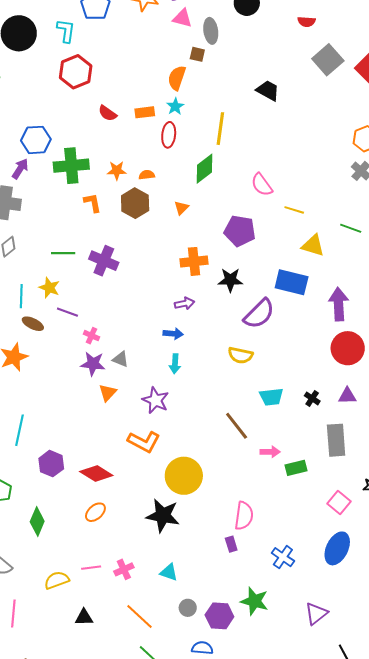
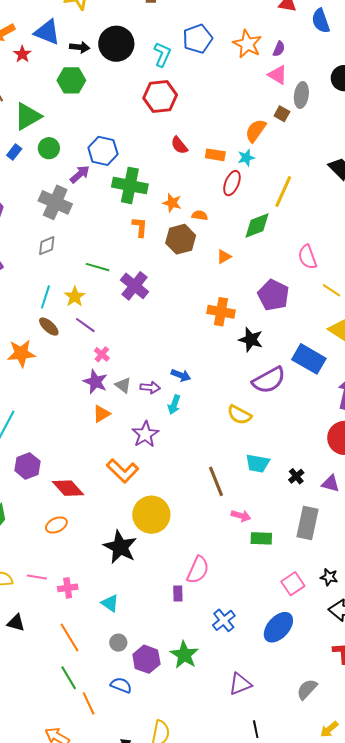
purple arrow: (185, 303) -> (150, 388), moved

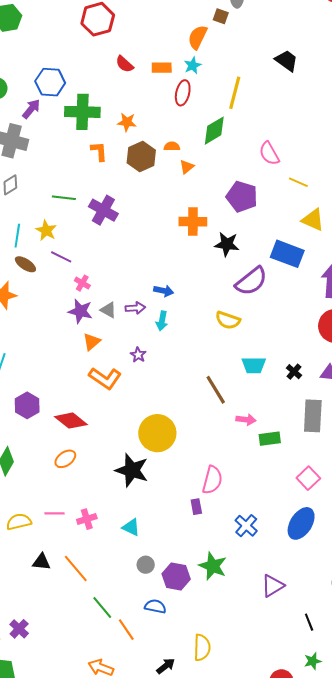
orange semicircle: (200, 215) -> (172, 146), moved
purple star: (145, 434) -> (138, 355), size x0.6
orange L-shape: (123, 471) -> (105, 378), moved
orange line: (70, 637) -> (76, 569), moved
black line: (256, 729) -> (309, 622), moved

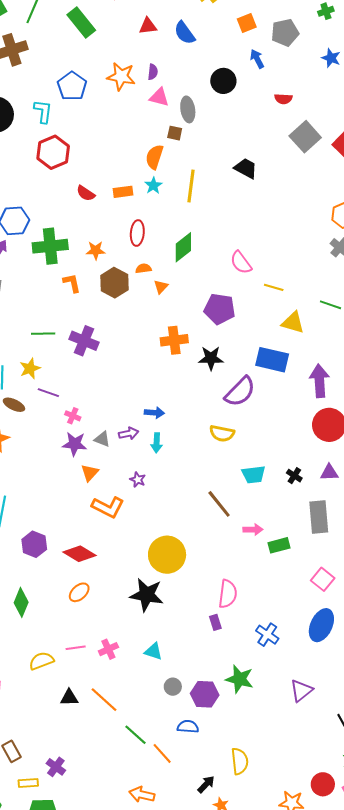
red ellipse: (183, 93) -> (137, 233), moved
yellow line: (235, 93) -> (191, 186), moved
yellow star: (46, 230) -> (30, 368), turned 30

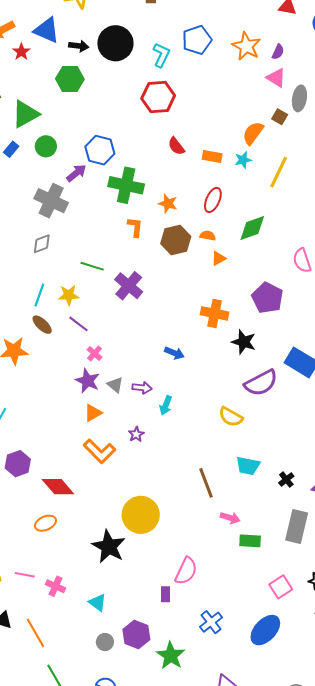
blue arrow: (154, 413) -> (174, 353), moved
pink cross: (108, 649) -> (55, 586), turned 30
purple hexagon: (205, 694) -> (136, 634), moved

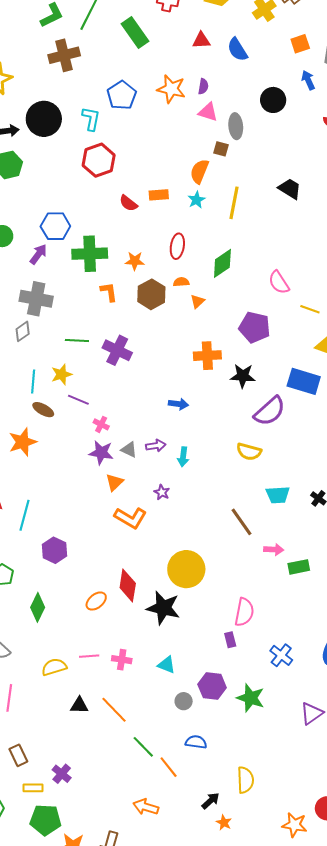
orange rectangle: (212, 156) -> (159, 195), moved
gray cross: (51, 201) -> (36, 299), moved
red diamond: (58, 487) -> (128, 586), moved, turned 64

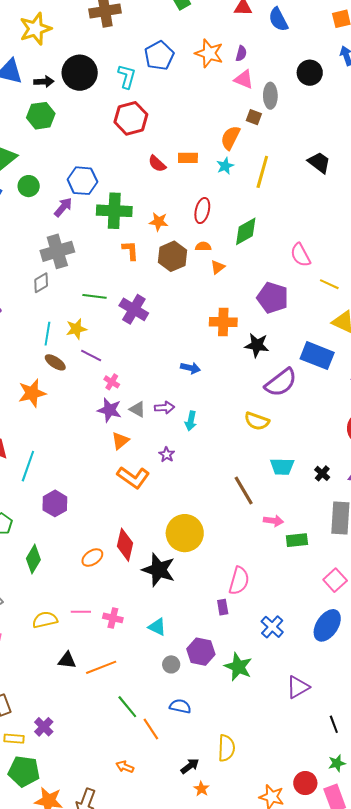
gray cross: (36, 299) -> (57, 251), turned -32
orange line: (114, 710) -> (101, 667), turned -72
orange arrow: (146, 807) -> (125, 767), size x0.7

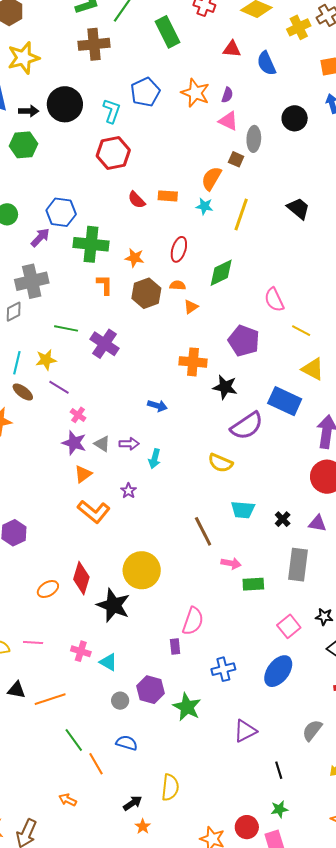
cyan star: (225, 166) -> (204, 206), turned 30
pink cross: (113, 618) -> (81, 651), moved
blue cross: (272, 627) -> (223, 669), turned 30

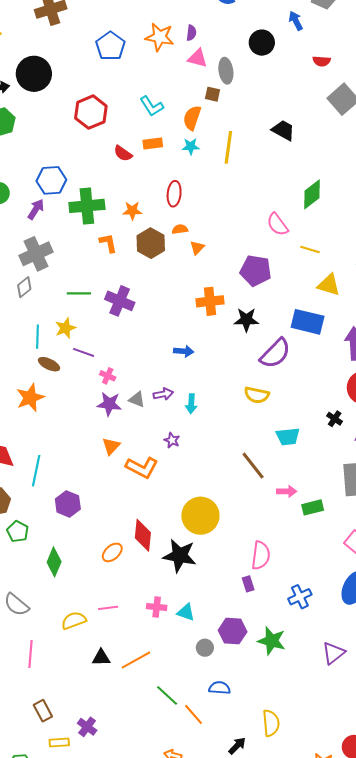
cyan L-shape: (112, 111) -> (152, 106), moved, turned 140
green diamond: (221, 273) -> (312, 194), moved
orange triangle: (83, 474) -> (111, 446), moved
black cross: (283, 519) -> (335, 419), moved

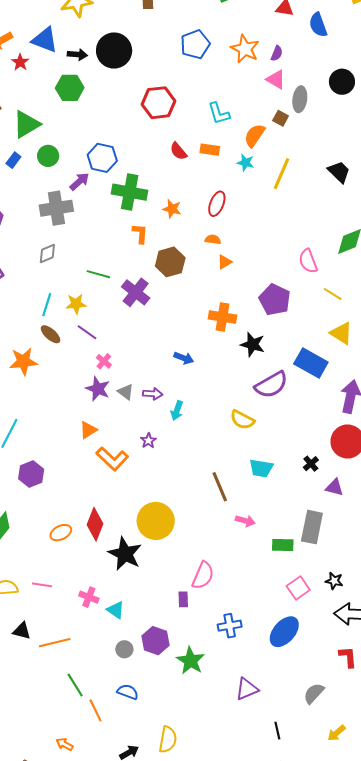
brown hexagon: (151, 243) -> (170, 262), moved
gray cross: (36, 254) -> (56, 208), moved
green rectangle: (313, 507) -> (283, 545), moved

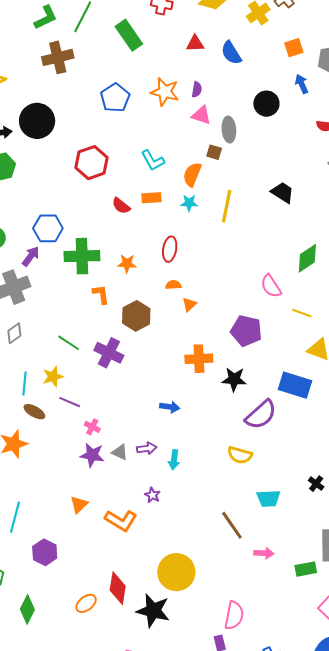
green line: (98, 274) -> (69, 343), turned 30
orange triangle: (88, 430) -> (79, 505), moved

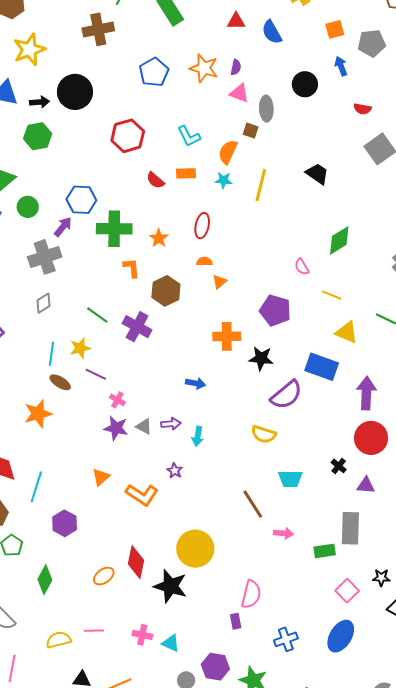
orange star: (127, 264) -> (159, 238), turned 30
pink semicircle: (271, 286) -> (302, 267), size x0.7

